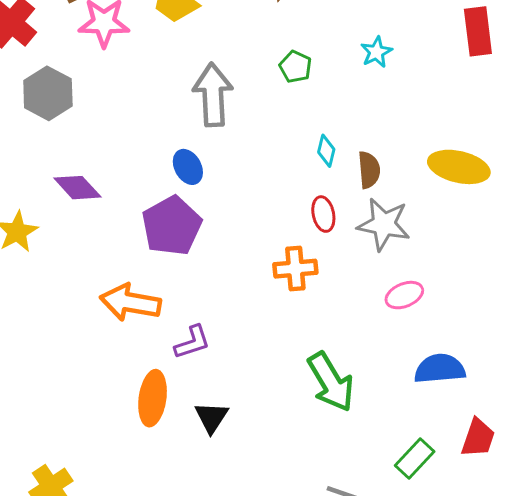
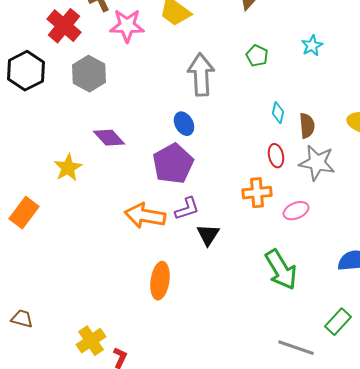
pink ellipse: (404, 295) -> (296, 211), moved
purple L-shape: (192, 342) -> (187, 209), moved
black triangle: (211, 417) -> (208, 235), moved

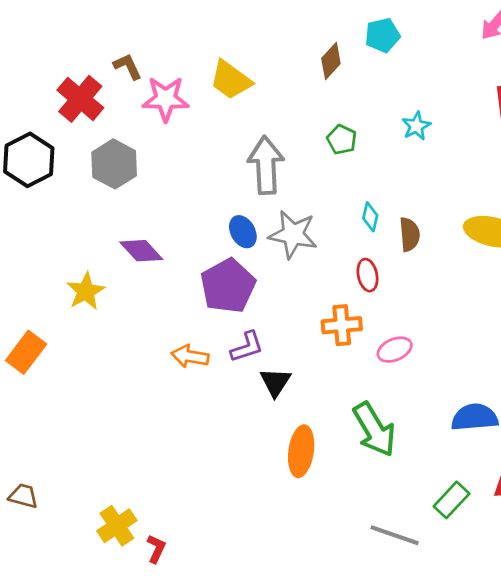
gray star: (317, 163) -> (293, 234), moved
orange arrow: (145, 216) -> (190, 356), size x0.7
orange ellipse: (160, 281) -> (301, 451), moved

